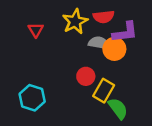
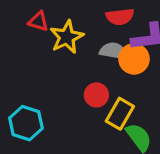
yellow star: (75, 22) -> (67, 37), moved
red triangle: (36, 30) -> (38, 21), moved, turned -42

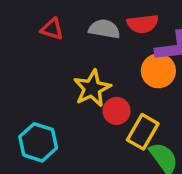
yellow star: (67, 37) -> (92, 88), moved
gray semicircle: (114, 51) -> (104, 29), moved

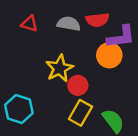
yellow rectangle: (143, 132) -> (80, 113), moved

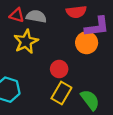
gray semicircle: (69, 24) -> (36, 16), moved
yellow star: (59, 68) -> (26, 42), moved

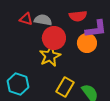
yellow star: (26, 42) -> (50, 56), moved
red circle: (59, 69) -> (54, 38), moved, size x1.5

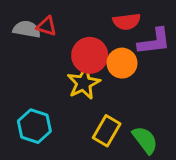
gray semicircle: (43, 20) -> (27, 29), moved
orange circle: (87, 43) -> (122, 63), moved

